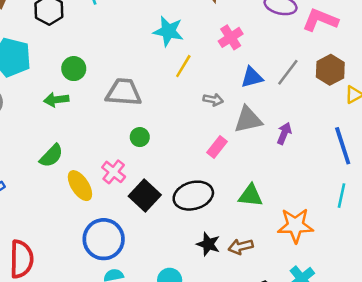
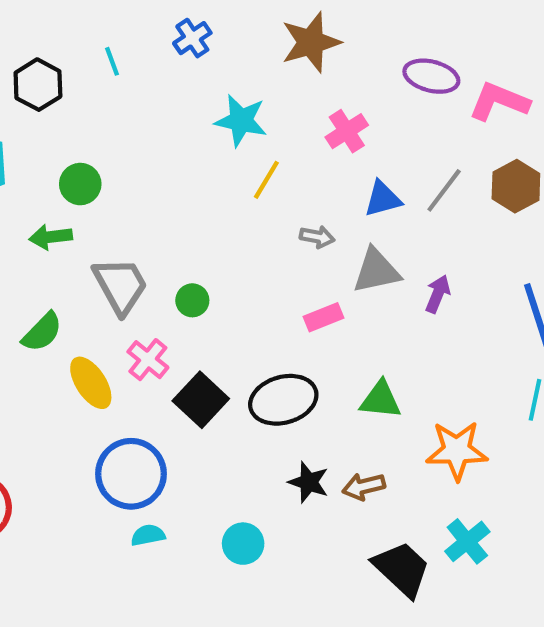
gray trapezoid: (124, 92) -> (120, 286), moved, turned 57
pink rectangle: (217, 147) -> (323, 317), turned 30

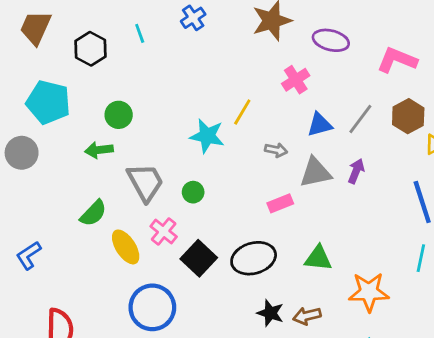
purple ellipse: (431, 76) -> (331, 40), moved
cyan star: (241, 121) -> (207, 136), moved
purple arrow: (438, 294) -> (356, 171), moved

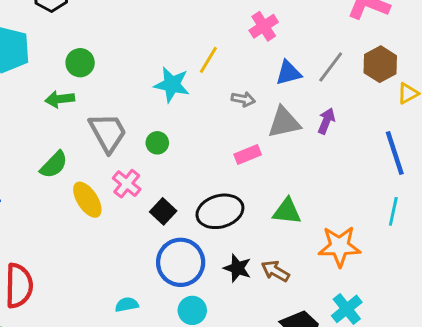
black square: (199, 258) -> (163, 211), size x0.7
blue circle: (152, 307) -> (181, 262), moved
brown arrow: (307, 316) -> (275, 271), turned 44

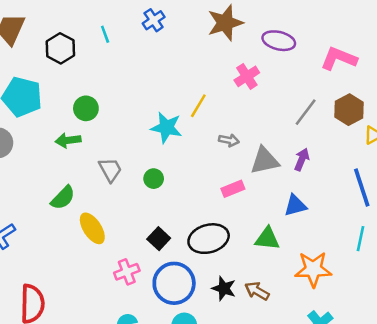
blue triangle: (288, 73) -> (295, 205), moved
gray trapezoid: (108, 133) -> (110, 170), size x0.7
pink cross: (127, 184) -> (127, 272), moved, turned 30

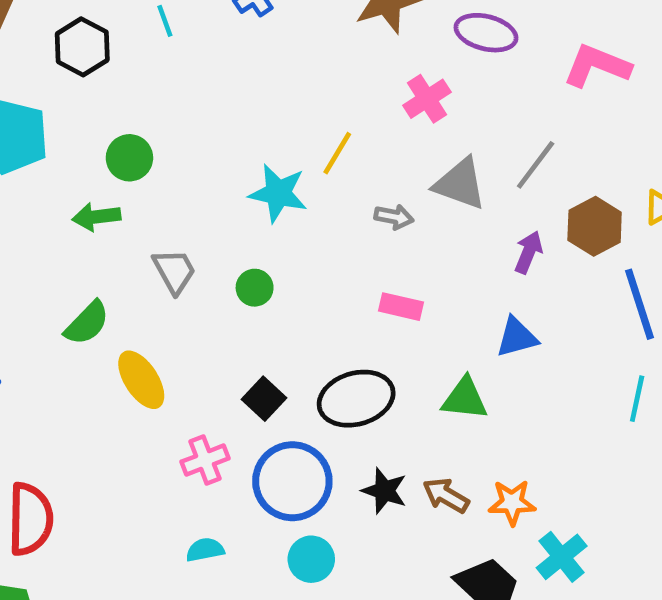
brown hexagon: (349, 110) -> (595, 226), moved
gray triangle: (265, 161) -> (460, 184), moved, turned 32
pink rectangle: (233, 189) -> (401, 307), turned 35
orange star: (313, 269) -> (512, 503), moved, size x0.7

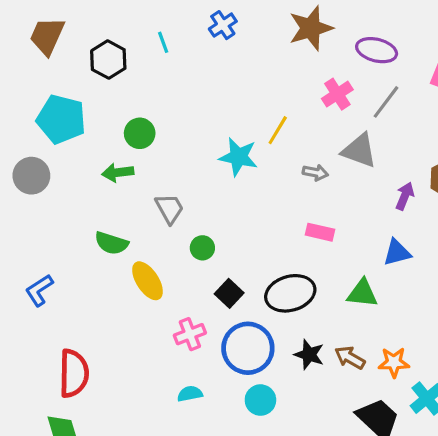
gray line: (536, 165) -> (386, 102), moved
green circle: (255, 288) -> (202, 248), moved
green semicircle: (87, 323) -> (111, 243), turned 64

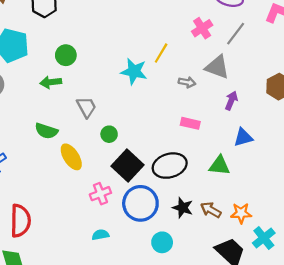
purple arrow: (405, 196) -> (231, 101), moved
black square: (229, 293) -> (127, 166), size x1.6
cyan circle: (260, 400) -> (162, 242), moved

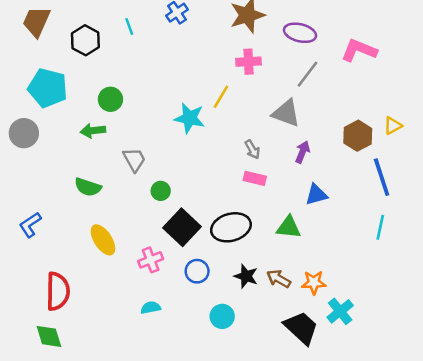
pink cross: (202, 28) -> (249, 62), moved, turned 30
gray arrow: (187, 82) -> (252, 149), moved, turned 49
yellow ellipse: (71, 157) -> (103, 240), moved
blue circle: (140, 203) -> (197, 271), size x0.6

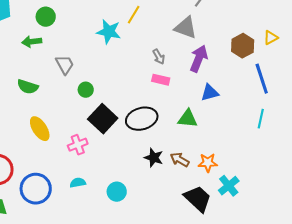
purple arrow: (302, 152) -> (199, 59), size x1.5
blue circle: (197, 271) -> (36, 189), moved, size x1.6
cyan circle: (222, 316) -> (117, 192), moved

